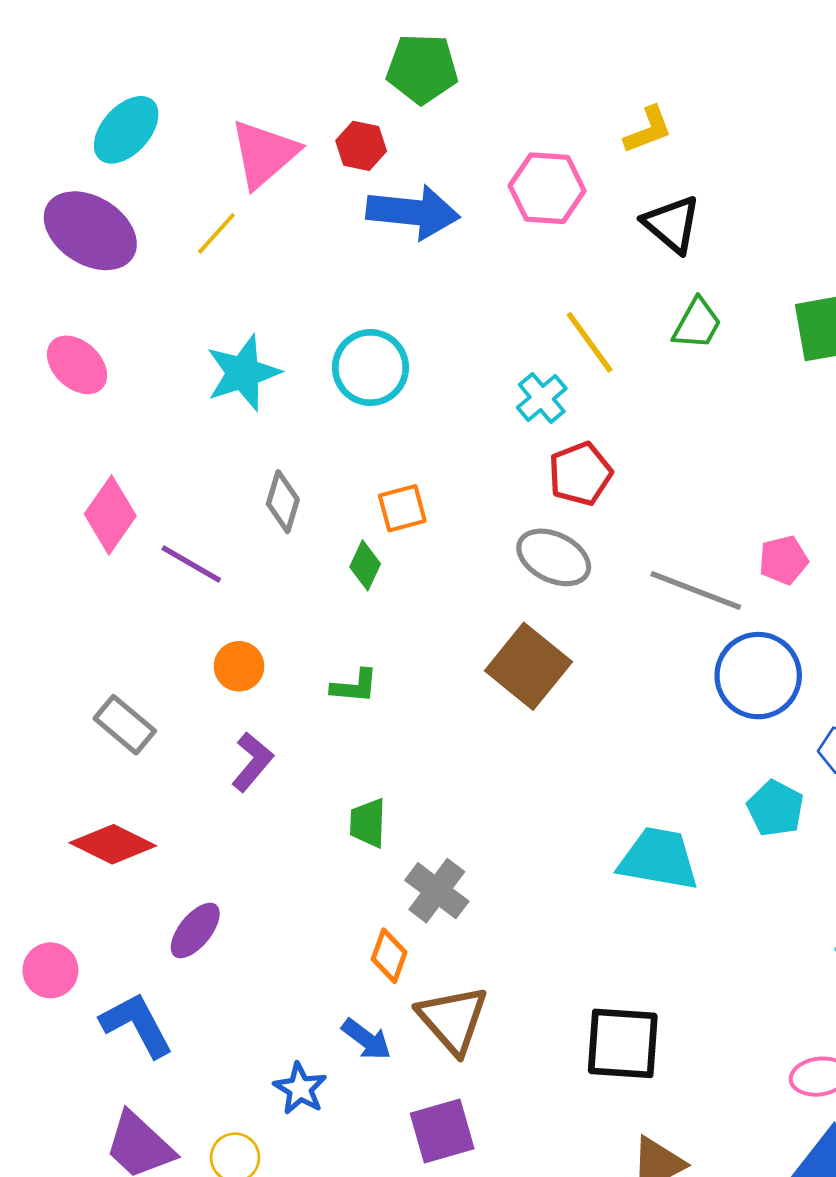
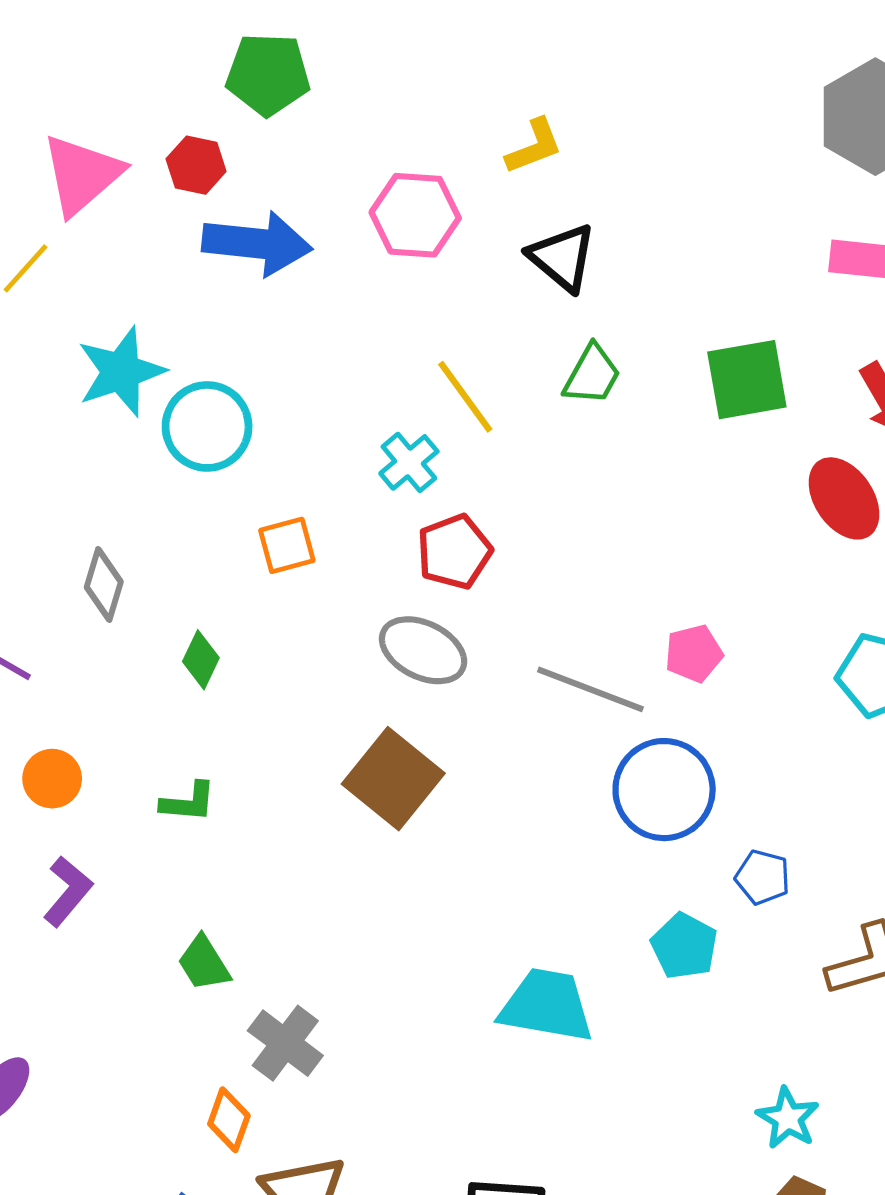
cyan star: (243, 373) -> (121, 372), moved
orange square: (402, 508) -> (287, 545), moved
green trapezoid: (368, 823) -> (204, 963), turned -34

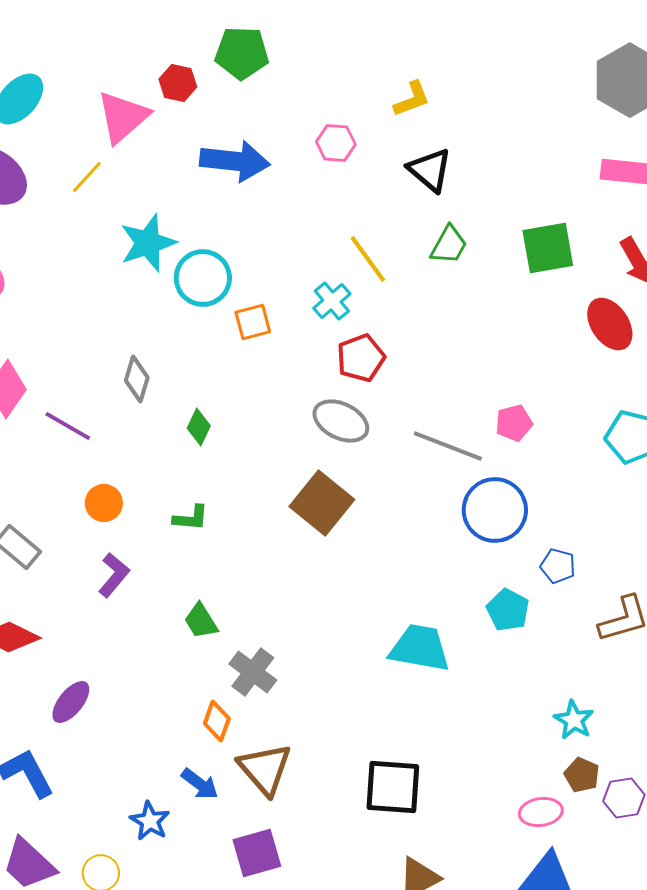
red hexagon: (196, 165) -> (178, 83), moved
pink hexagon: (415, 215) -> (336, 143), size x0.7
orange square: (287, 545) -> (253, 322), moved

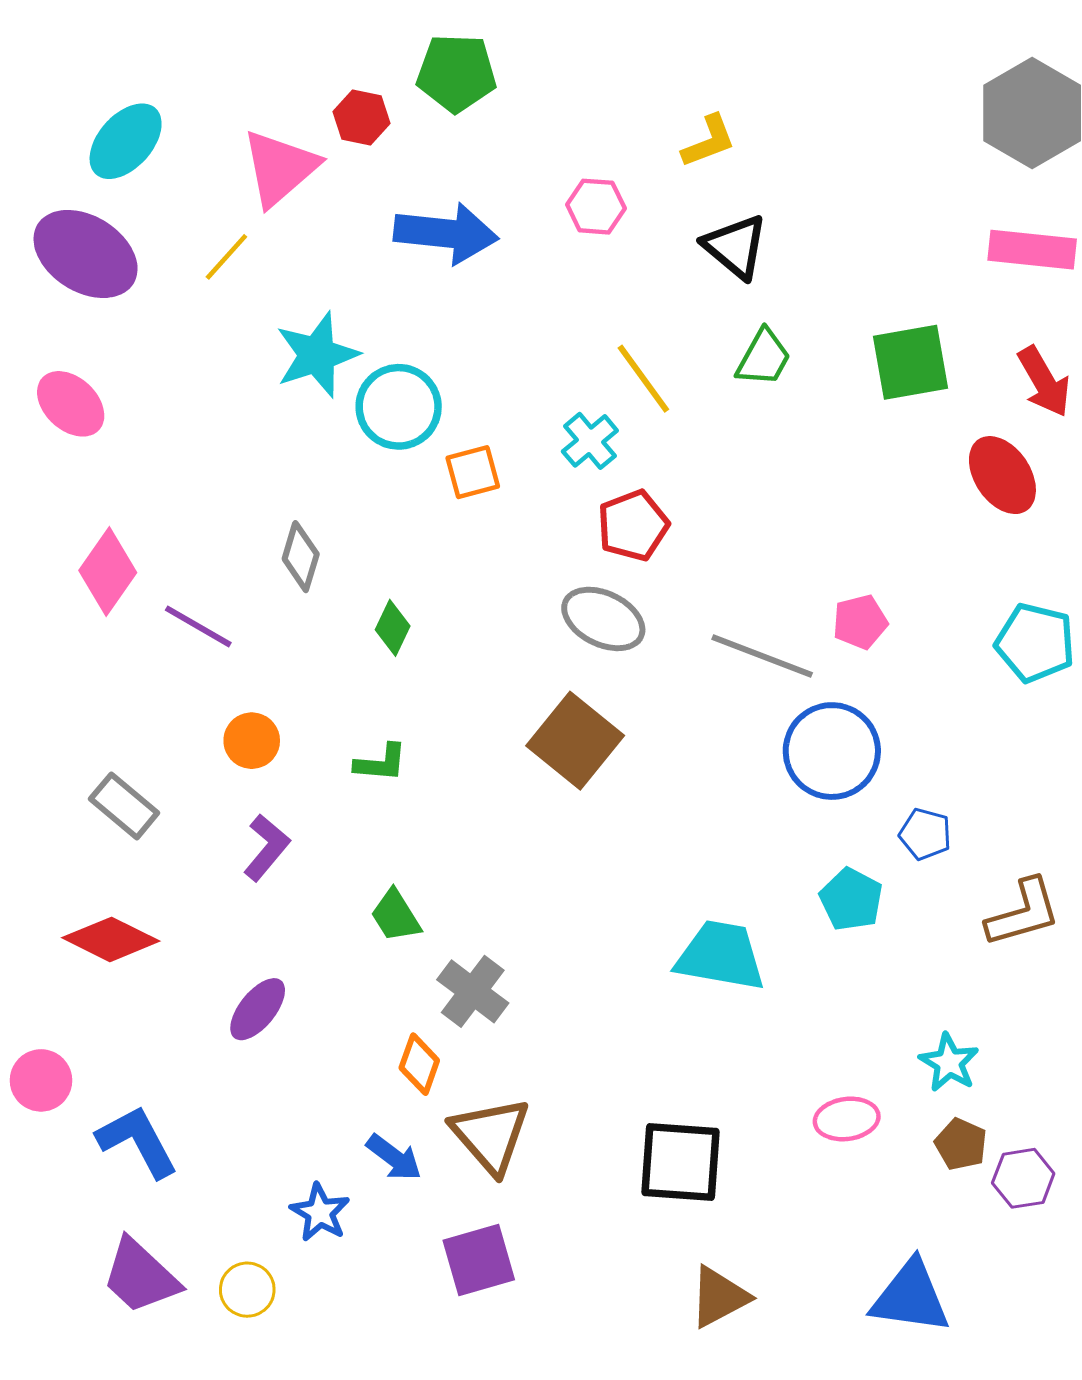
purple ellipse: (71, 702) -> (258, 1009), moved
pink ellipse: (541, 812) -> (847, 1119), moved

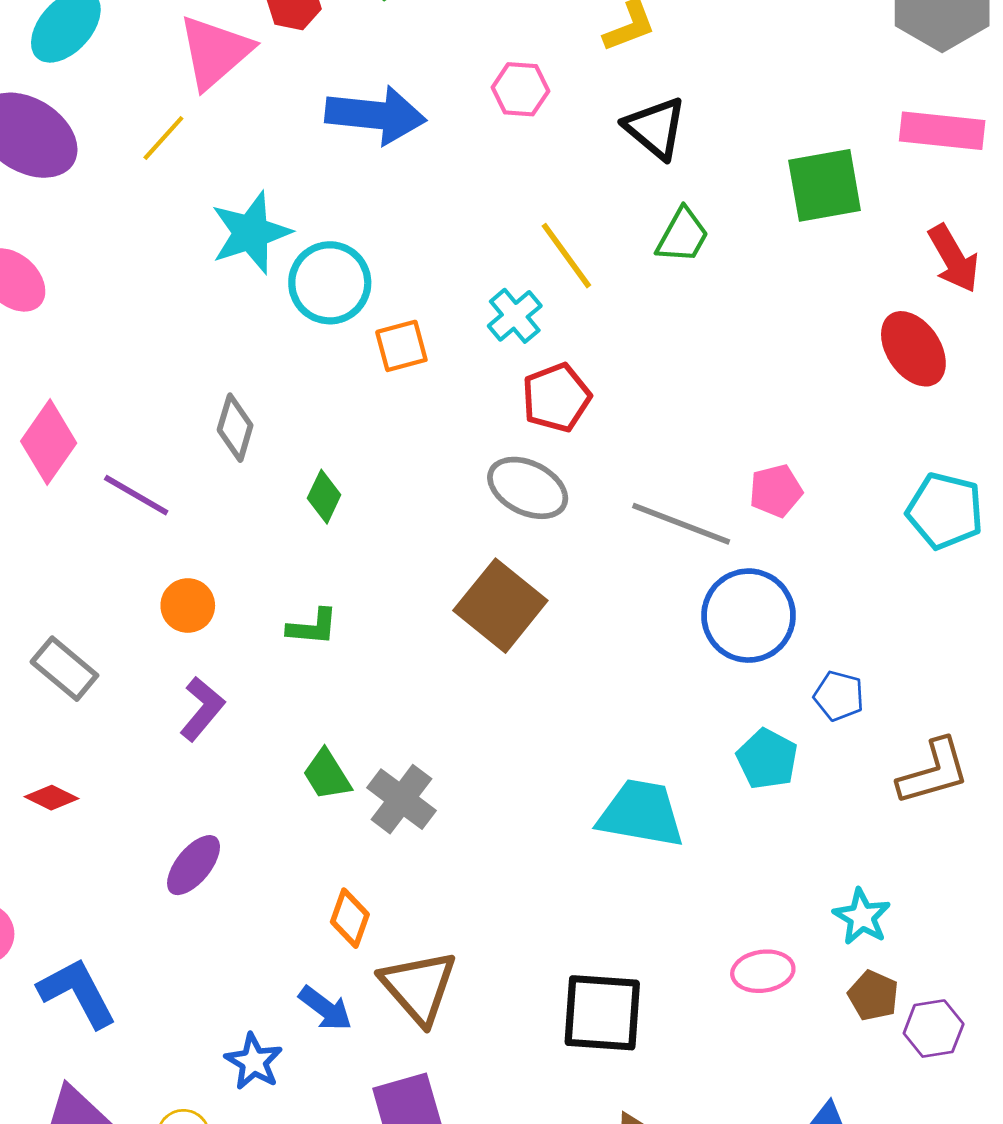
green square: (910, 362) -> (825, 185), moved
red diamond: (111, 939) -> (52, 798), size x0.6
gray cross: (473, 991) -> (401, 799), moved

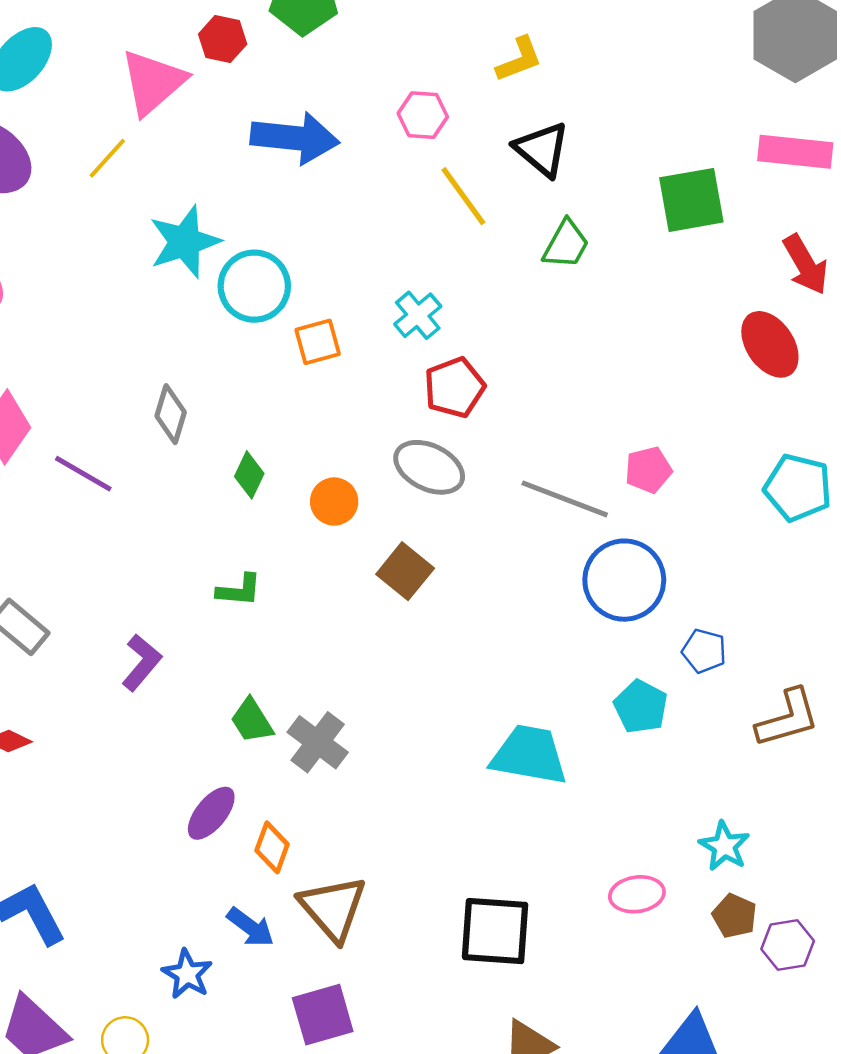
yellow line: (566, 256) -> (463, 196), moved
orange circle: (188, 606) -> (334, 502), moved
brown square: (500, 606) -> (405, 571), size x0.7
purple ellipse: (194, 865) -> (211, 813), moved

